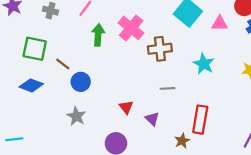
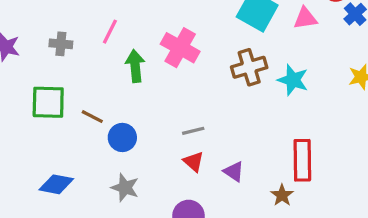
brown cross: (160, 49) -> (249, 67), moved
blue diamond: (31, 85) -> (56, 184), moved
gray line: (167, 88) -> (193, 131), moved

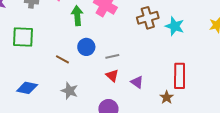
brown line: (92, 117) -> (62, 59), moved
blue circle: (122, 137) -> (86, 47), moved

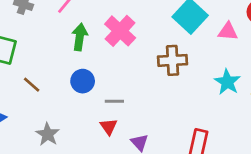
cyan star: (175, 26) -> (227, 82), moved
brown line: (62, 59) -> (32, 85), moved

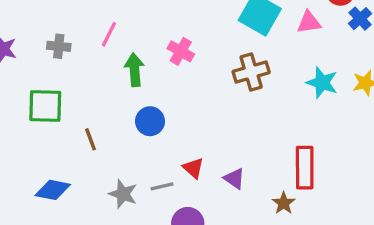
pink cross: (120, 31) -> (181, 51), size x0.7
brown line: (32, 85) -> (90, 139), turned 42
gray line: (114, 101) -> (162, 186), moved

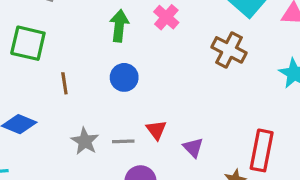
brown cross: (251, 72) -> (229, 50), turned 32

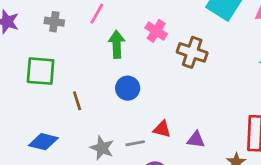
brown cross: (229, 50) -> (192, 52), moved
red triangle: (156, 130) -> (162, 129), turned -30
purple triangle: (193, 148) -> (196, 140), turned -30

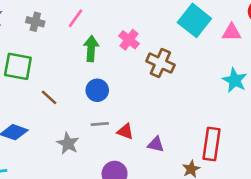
brown line: (77, 101) -> (49, 97), turned -36
gray line: (135, 143) -> (100, 124), moved

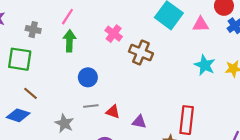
gray cross: (35, 22) -> (33, 30), moved
green arrow: (91, 49) -> (69, 41), moved
brown line: (49, 97) -> (30, 93), moved

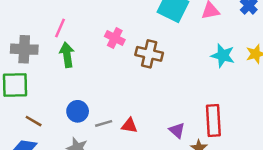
gray cross: (33, 30) -> (24, 49), size x1.5
blue circle: (88, 77) -> (78, 111), moved
purple triangle: (139, 122) -> (177, 130), moved, turned 40

